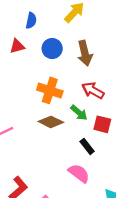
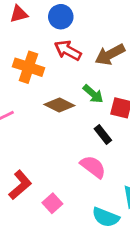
brown arrow: (85, 53) -> (110, 55), moved, turned 75
orange cross: (50, 90) -> (29, 67), moved
red arrow: (93, 90) -> (68, 50), moved

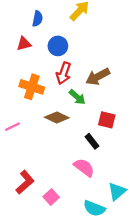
red arrow: (68, 50) -> (64, 73), turned -100
green arrow: (93, 94) -> (77, 97), moved

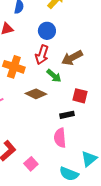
blue circle: (58, 46) -> (47, 31), moved
black rectangle: (92, 141) -> (67, 115), turned -64
pink semicircle: (84, 167) -> (60, 138), turned -132

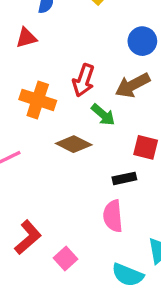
blue circle: (47, 31) -> (142, 41), moved

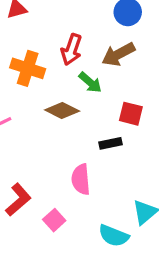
pink semicircle: (113, 216) -> (81, 179), moved

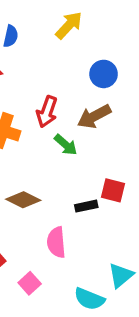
brown diamond: (62, 111) -> (23, 200), moved
red square: (131, 114) -> (113, 190), moved

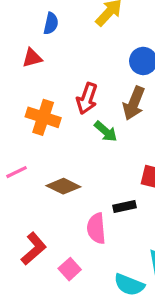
brown arrow: (94, 116) -> (134, 103), turned -40
black rectangle: (86, 206) -> (124, 207), moved

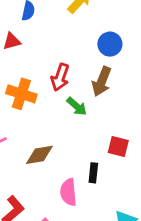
brown diamond: (63, 186) -> (39, 155), turned -36
black rectangle: (124, 207) -> (93, 173), turned -72

